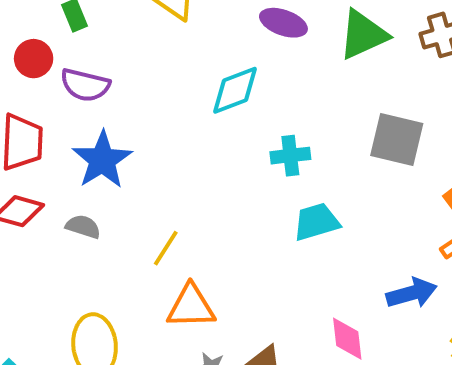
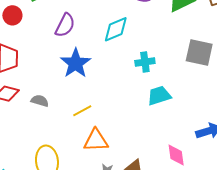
purple semicircle: (85, 85) -> (65, 25), moved, turned -75
blue star: (102, 160) -> (76, 63), moved
yellow line: (166, 248) -> (82, 111), turned 30

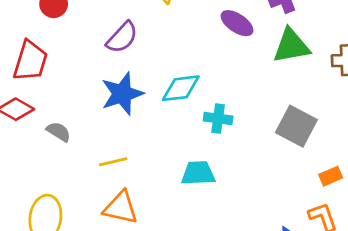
cyan diamond: (116, 29) -> (181, 88), moved
cyan trapezoid: (159, 96) -> (198, 173), moved

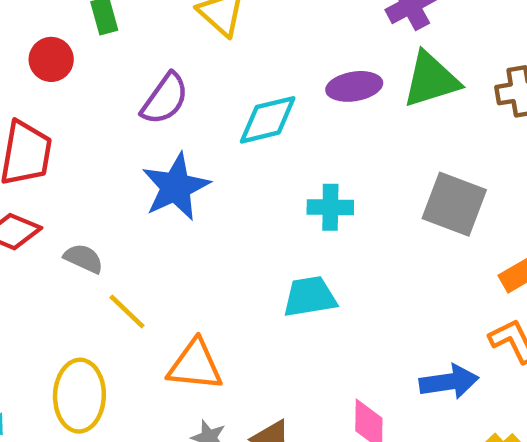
purple ellipse: (237, 23) -> (354, 86), moved, turned -36
cyan diamond: (181, 88) -> (268, 120), moved
yellow line: (113, 162) -> (127, 311), moved, turned 64

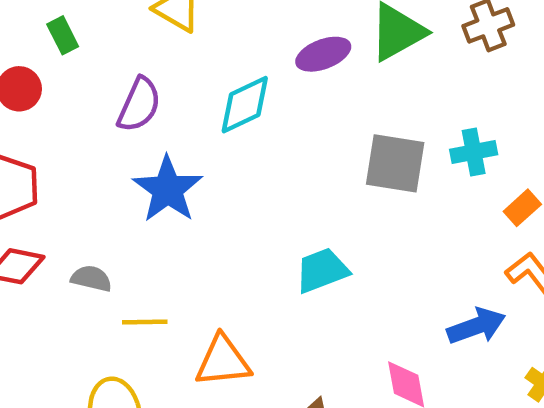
gray square: (454, 204) -> (395, 163), moved
cyan cross: (330, 207) -> (474, 152), moved
yellow line: (127, 311) -> (145, 322), turned -33

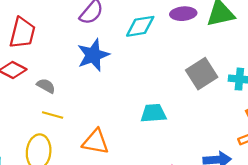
gray square: (395, 163) -> (202, 74), turned 32
yellow line: (145, 322) -> (53, 115), moved

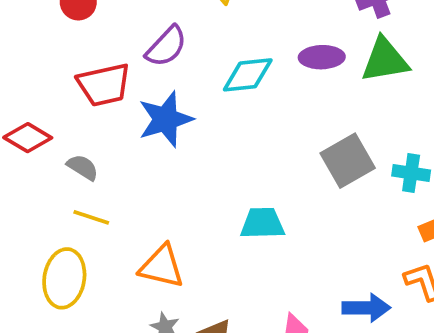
red trapezoid: (22, 33) -> (104, 85), moved, turned 60

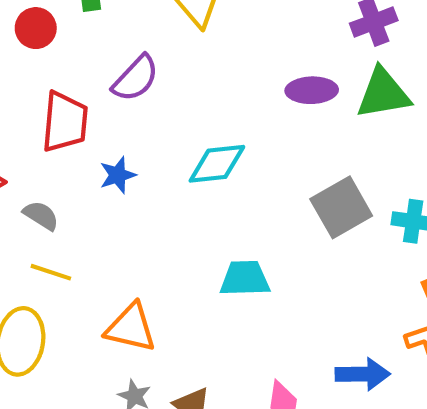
cyan diamond: (248, 75) -> (217, 164), moved
red trapezoid: (104, 85) -> (65, 122), turned -72
blue star: (166, 119) -> (118, 175), moved, size x0.6

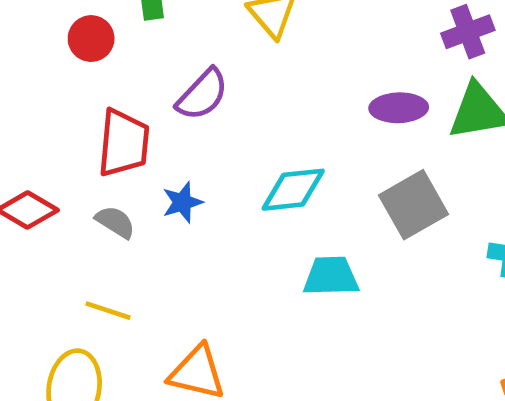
gray square: (341, 207) -> (413, 205), moved
gray semicircle: (41, 215) -> (115, 222), moved
cyan trapezoid: (245, 279) -> (331, 276), moved

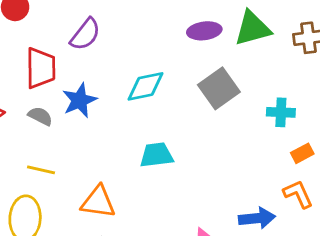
blue star: (182, 202) -> (80, 100), size x1.4
cyan trapezoid: (331, 276) -> (156, 155), moved

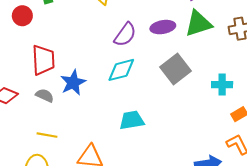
purple semicircle: (85, 34) -> (125, 35), moved

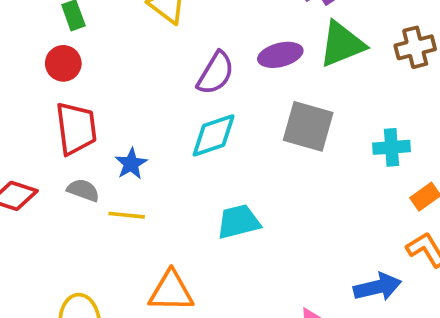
red circle: (22, 16) -> (63, 63), moved
gray square: (176, 69) -> (308, 126), turned -32
blue star: (73, 82) -> (131, 164), size x0.7
yellow line: (47, 135) -> (127, 215), moved

